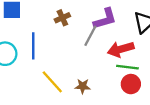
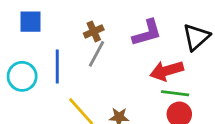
gray line: (90, 36) -> (97, 54), moved

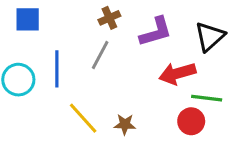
brown cross: (94, 31) -> (109, 18), moved
green line: (175, 93) -> (207, 98), moved

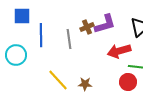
brown cross: (109, 18) -> (87, 27), moved
gray line: (100, 55) -> (69, 39), turned -36
blue line: (57, 69) -> (41, 35), moved

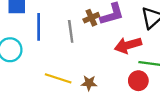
yellow line: (58, 80) -> (58, 78), turned -30

